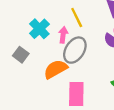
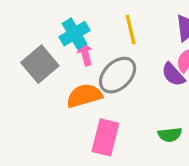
pink arrow: (63, 35) -> (85, 54), moved, turned -35
gray square: (21, 55) -> (40, 64), size x1.5

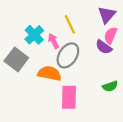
pink arrow: (85, 54) -> (54, 41), moved
orange semicircle: (84, 96) -> (49, 73), turned 40

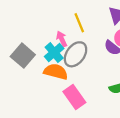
cyan cross: (34, 35) -> (54, 53), moved
pink rectangle: (69, 97) -> (74, 97), turned -40

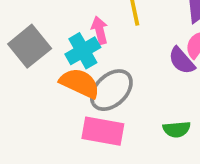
gray ellipse: (76, 54) -> (111, 90), moved
pink rectangle: (74, 97) -> (103, 131), turned -55

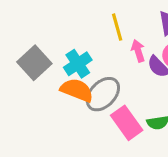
pink arrow: (100, 30) -> (138, 51), moved
pink rectangle: (103, 131) -> (127, 123), moved, turned 48

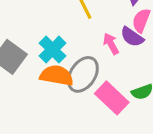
pink arrow: (138, 51) -> (111, 44), moved

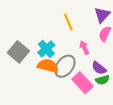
purple semicircle: (132, 37) -> (99, 68), moved

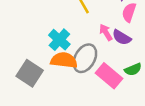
gray square: (18, 52) -> (30, 73), moved
purple semicircle: (99, 68) -> (122, 37), moved

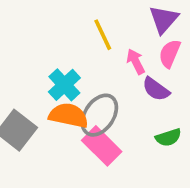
pink arrow: (106, 32) -> (136, 61), moved
pink rectangle: (109, 76) -> (102, 146), moved

